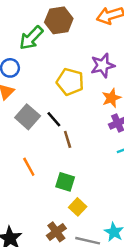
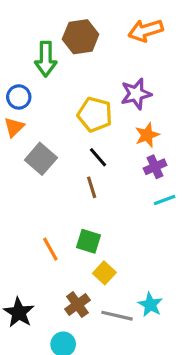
green arrow: (31, 38) -> (46, 59), turned -44
black line: (54, 119) -> (98, 157), moved
orange line: (29, 167) -> (50, 249), moved

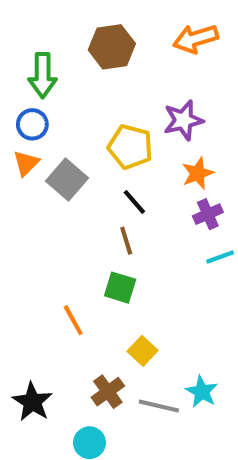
green arrow: (46, 59) -> (43, 75), moved
gray square: (41, 159) -> (67, 179), moved
green square: (88, 241) -> (120, 288), moved

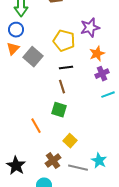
black line: (134, 202) -> (66, 68), turned -56

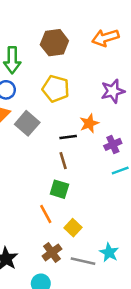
purple star: (90, 28) -> (113, 91), moved
yellow pentagon: (64, 41) -> (56, 89), moved
orange star: (97, 54) -> (89, 123), moved
orange line: (36, 126) -> (46, 214), moved

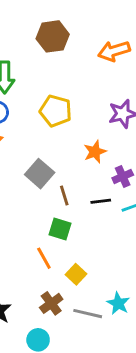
brown hexagon: (54, 43) -> (53, 36), moved
gray square: (27, 123) -> (40, 174), moved
black line: (68, 137) -> (101, 201), moved

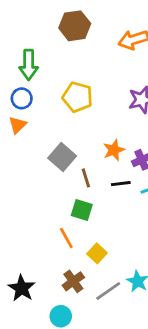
orange star: (95, 152) -> (114, 150), moved
gray line: (88, 314) -> (108, 291), turned -48

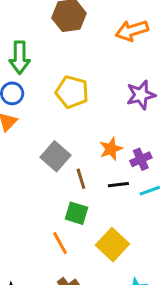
yellow square: (97, 253) -> (112, 245), moved, size x1.5

